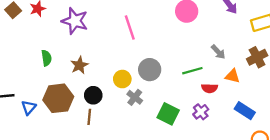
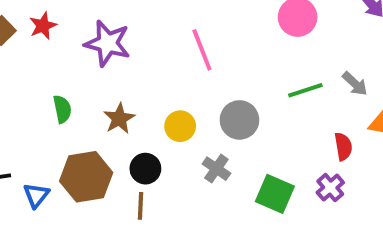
green line: (192, 71) -> (305, 90), moved
yellow circle: (122, 79) -> (180, 126), moved
red semicircle: (210, 88) -> (343, 147), turned -98

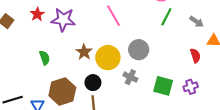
red star: (43, 26) -> (37, 14), moved
green line: (305, 90) -> (166, 17), moved, turned -36
brown star: (119, 119) -> (84, 52), moved
yellow circle: (180, 126) -> (108, 58), size x1.5
purple cross: (330, 188) -> (191, 87), moved, turned 32

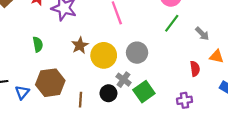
black circle: (93, 83) -> (108, 93), moved
green square: (163, 86) -> (144, 92), moved, turned 30

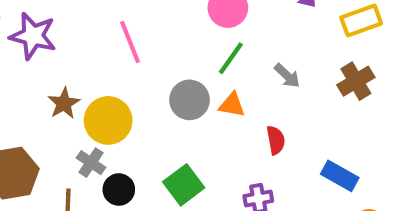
gray circle: (137, 53) -> (190, 100), moved
orange triangle: (217, 56) -> (232, 105), moved
gray cross: (124, 80) -> (91, 163), moved

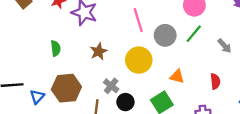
gray circle: (190, 100) -> (165, 35), moved
orange triangle: (232, 105) -> (177, 76), moved
yellow circle: (108, 120) -> (139, 60), moved

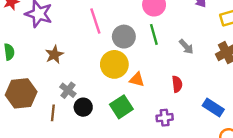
green line: (194, 34) -> (154, 34), turned -54
yellow circle: (139, 60) -> (114, 64), moved

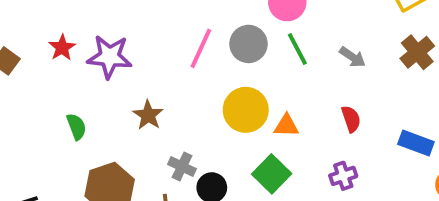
pink line: (95, 21) -> (201, 48), turned 55
gray circle: (124, 37) -> (248, 44), moved

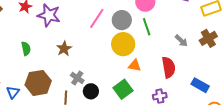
gray arrow: (352, 57) -> (181, 41), moved
yellow circle: (246, 110) -> (123, 44), moved
red semicircle: (351, 119) -> (169, 67), size x1.5

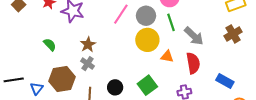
gray arrow: (181, 41) -> (194, 36), moved, size x1.5
green semicircle: (26, 49) -> (50, 45), turned -32
orange triangle: (135, 65) -> (167, 56), moved
gray cross: (77, 78) -> (88, 64), moved

